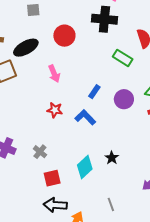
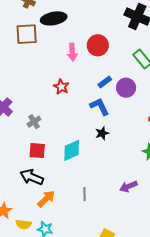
red circle: (64, 36) -> (98, 45), moved
purple circle: (124, 99) -> (126, 88), moved
blue L-shape: (85, 117) -> (99, 106), moved
black star: (112, 158) -> (102, 133), moved

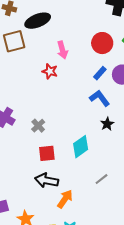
red circle: (98, 45) -> (102, 43), moved
red star: (61, 87) -> (50, 71), moved
gray line: (84, 194) -> (102, 179), moved, turned 64

